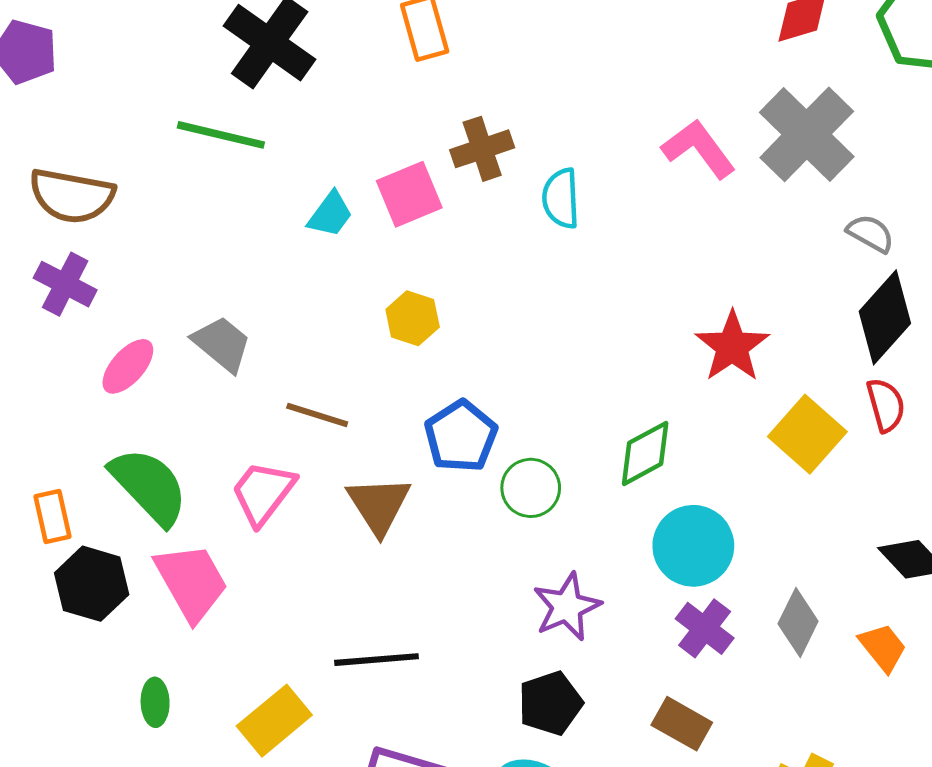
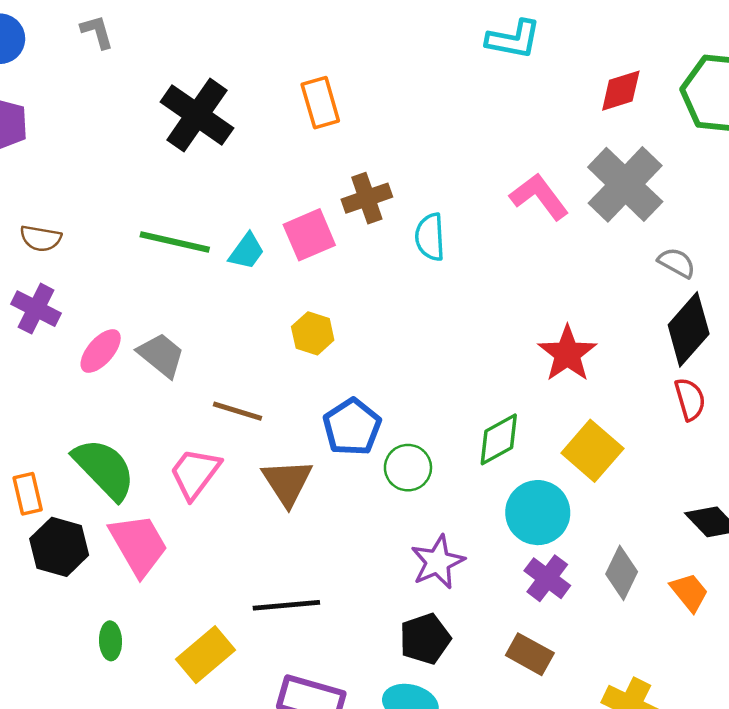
green line: (221, 135) -> (175, 242), moved
brown semicircle: (72, 196) -> (41, 238), size x0.6
pink ellipse: (128, 366) -> (101, 351), moved
yellow square: (807, 434) -> (592, 451), moved

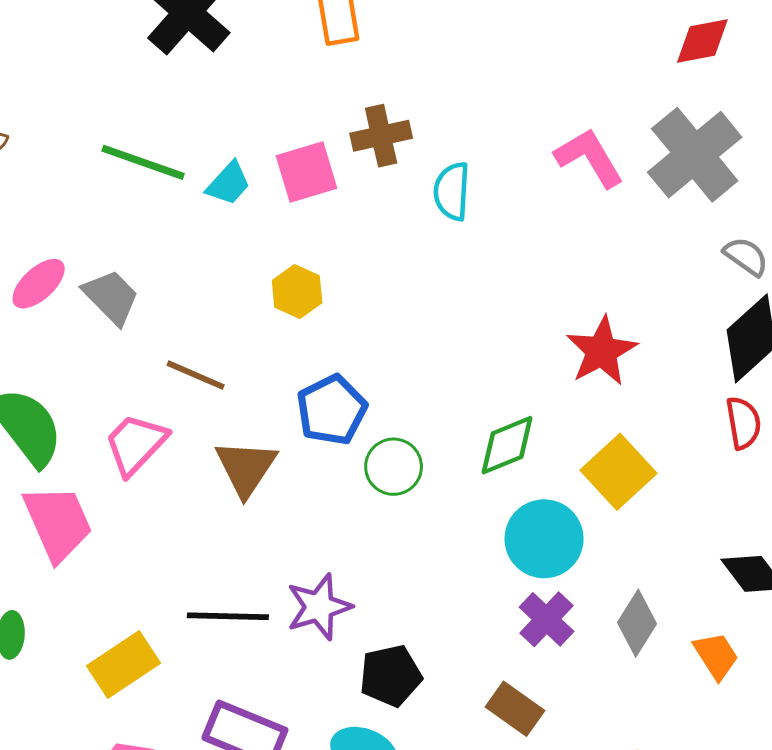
purple star: (438, 562) -> (319, 607), moved

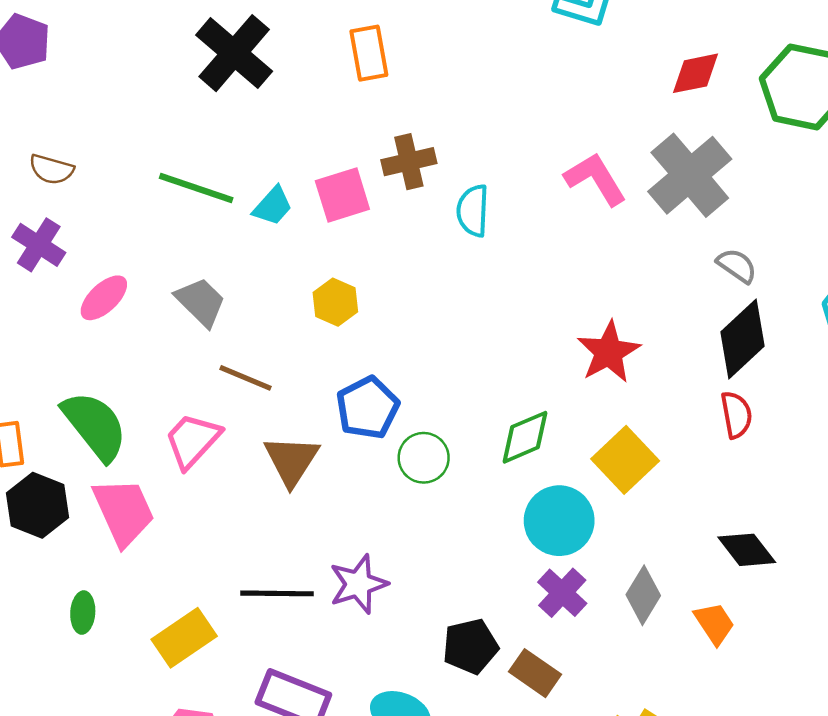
gray trapezoid: (111, 297) -> (201, 302), moved
black pentagon: (391, 676) -> (470, 646), moved

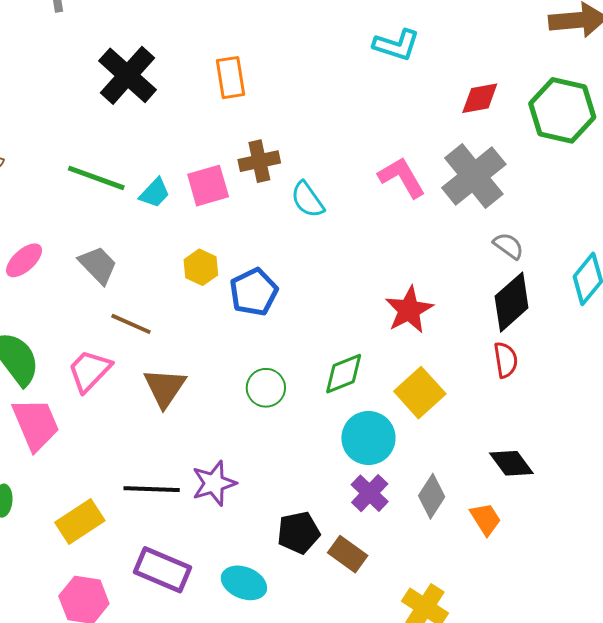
cyan semicircle: (473, 211) -> (307, 200), turned -39
blue pentagon: (368, 408) -> (254, 292), moved

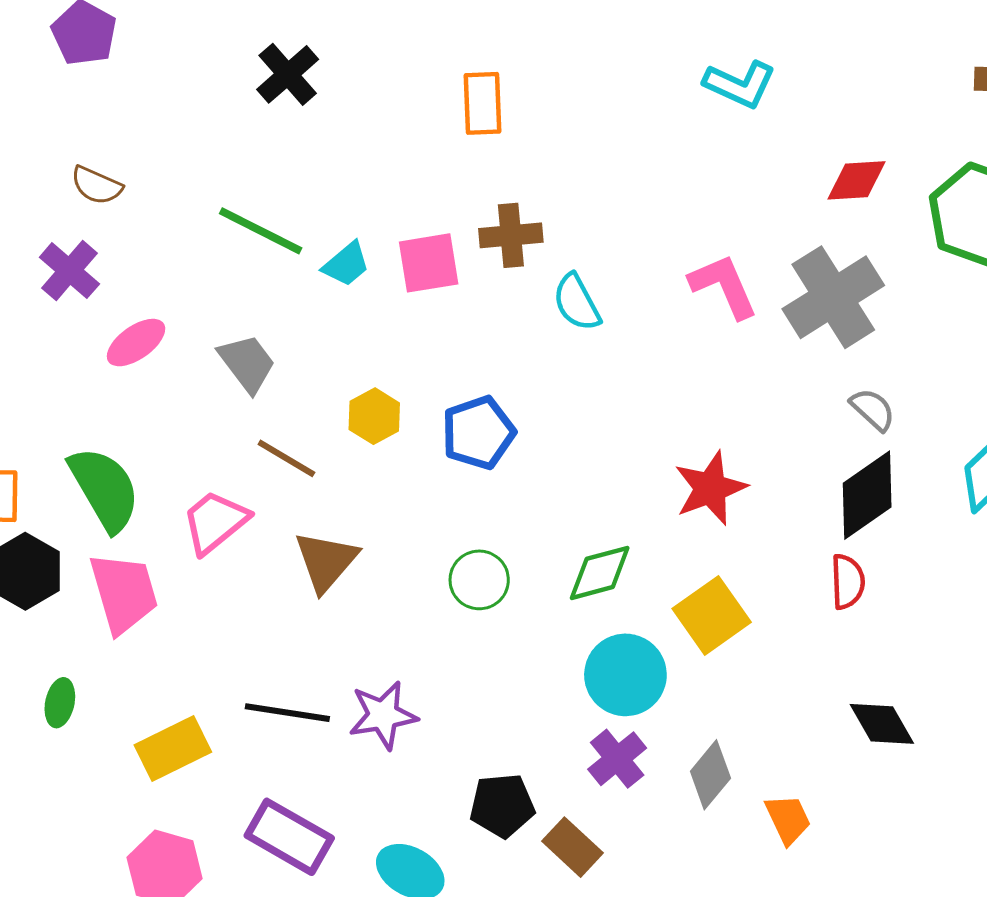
black cross: (128, 75) -> (288, 74), moved, size x0.7
yellow hexagon: (201, 267) -> (374, 416), moved
black diamond: (511, 463) -> (882, 724), moved

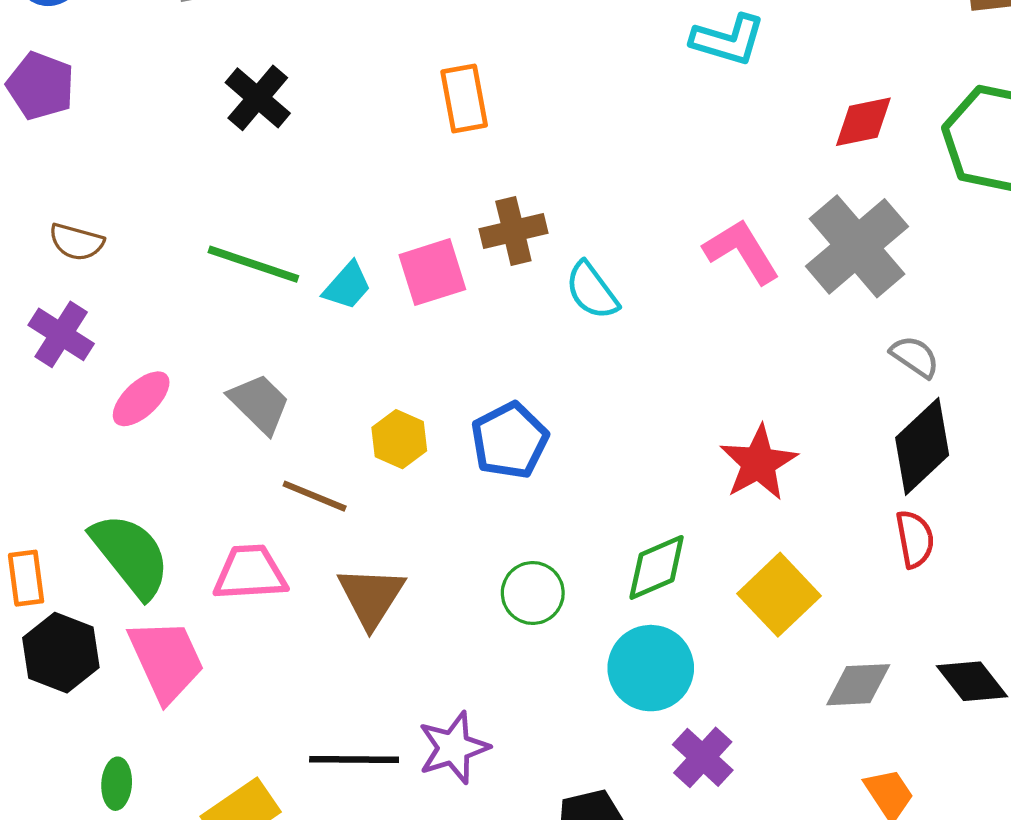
pink trapezoid: (215, 522) -> (250, 573), turned 44
cyan circle: (625, 675) -> (651, 668), moved
gray diamond: (710, 775) -> (858, 685), moved, turned 56

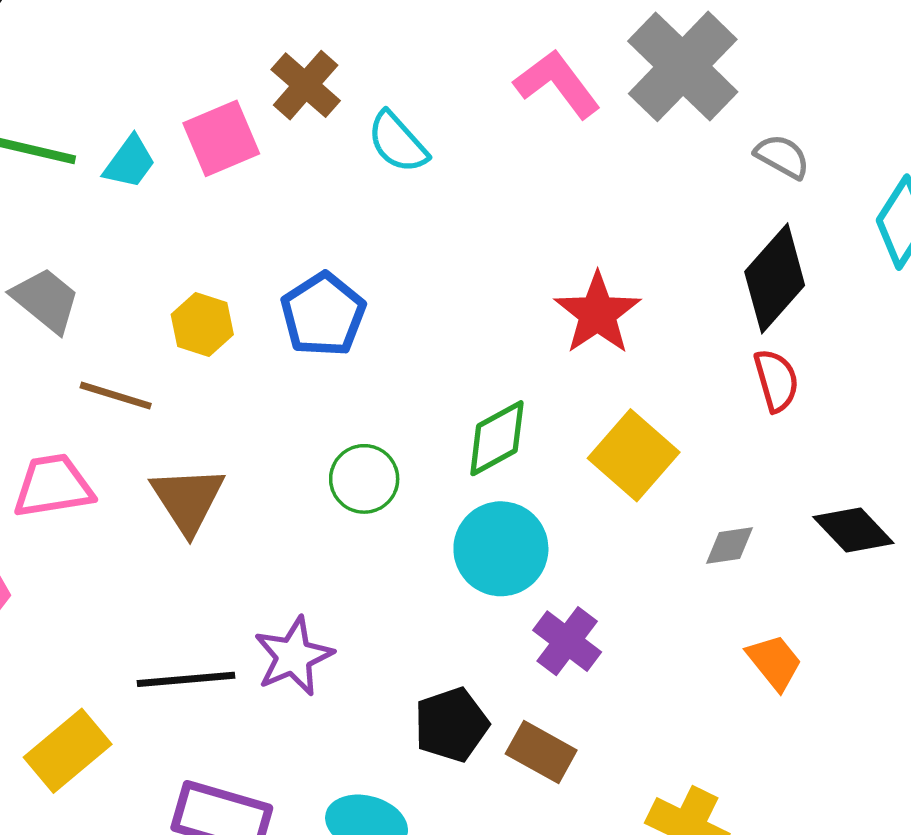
brown cross: (513, 231) -> (306, 85), turned -30
gray semicircle: (915, 357) -> (782, 156), moved
gray diamond: (858, 685) -> (730, 546), size x0.7

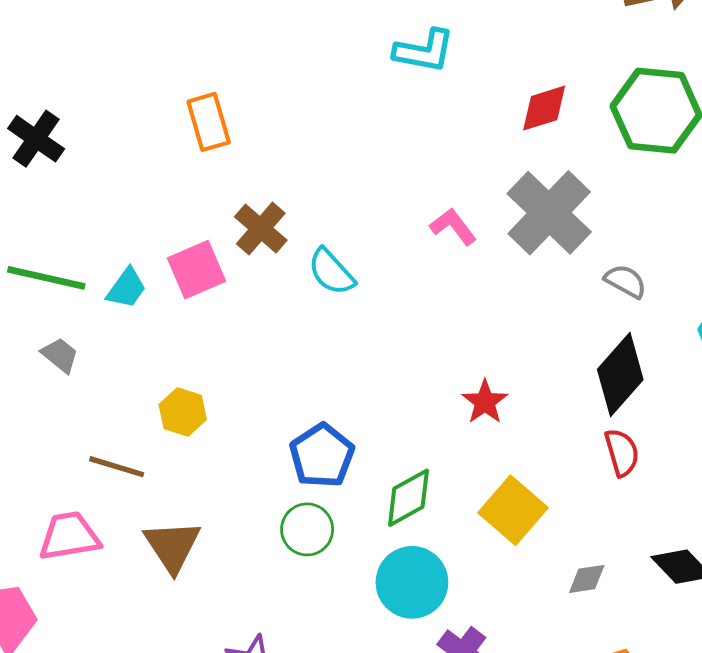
pink L-shape: (557, 84) -> (453, 227), size x0.7
gray trapezoid: (46, 300) -> (60, 355), moved, size x0.7
red star: (598, 313) -> (485, 402), size x0.7
blue pentagon: (323, 315) -> (322, 456), moved

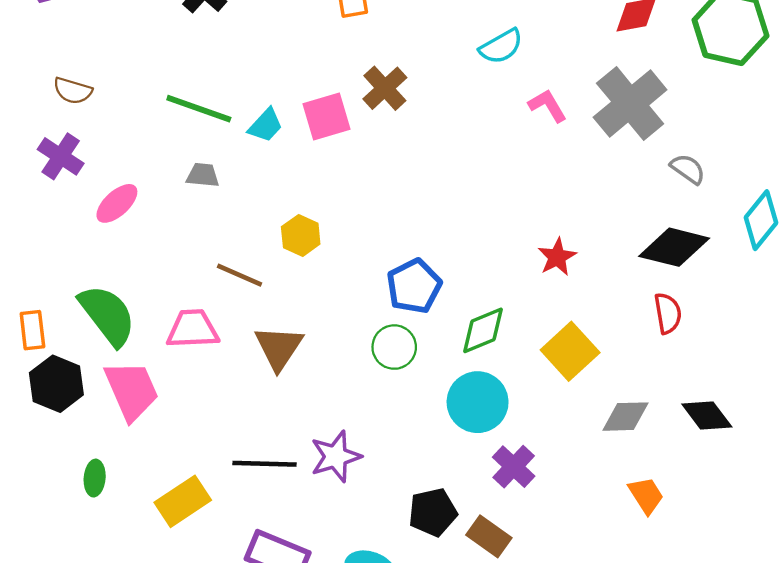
cyan semicircle: (331, 272) -> (501, 46), moved, turned -84
gray trapezoid: (60, 355) -> (203, 175), turned -40
black diamond: (620, 374) -> (674, 247), turned 56
gray diamond: (587, 579) -> (626, 417), size x1.4

